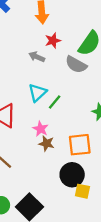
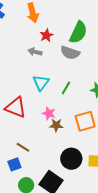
green line: (55, 102) -> (66, 88), moved
black circle: (72, 175) -> (71, 159), moved

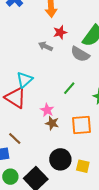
cyan triangle: (41, 83) -> (25, 80), moved

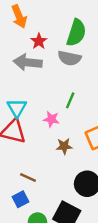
gray arrow: (46, 46) -> (28, 62), size x1.6
pink star: (47, 110) -> (51, 119), moved

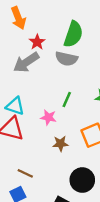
gray arrow: (28, 62) -> (26, 62), turned -40
cyan triangle: (17, 108) -> (15, 106), turned -42

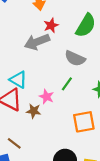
gray semicircle: (66, 59) -> (75, 58), moved
brown star: (60, 144) -> (34, 111), moved

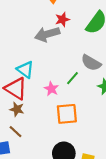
gray semicircle: (75, 58) -> (91, 63), moved
brown star: (34, 111) -> (17, 109), moved
orange square: (84, 122) -> (67, 114), moved

